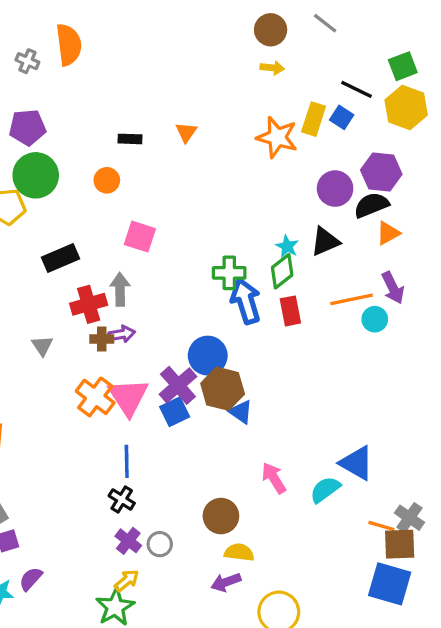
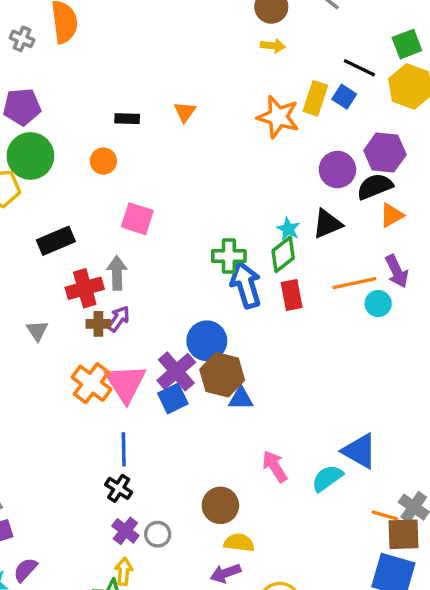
purple arrow: (122, 334) -> (119, 319), turned -45
blue triangle: (241, 412) -> (241, 398), turned -35
yellow arrow: (127, 581) -> (124, 571), turned -45

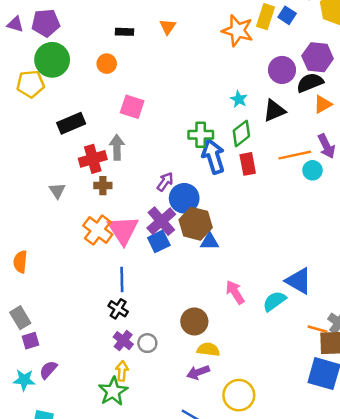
cyan star: (288, 229) -> (239, 99), moved
purple arrow: (119, 319) -> (165, 182), moved

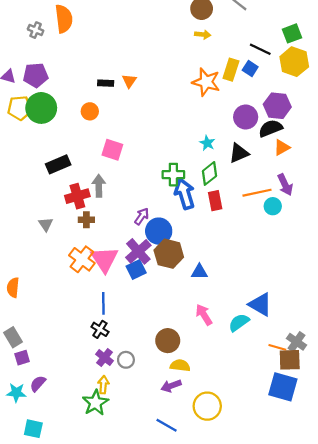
orange triangle: (168, 27) -> (129, 81), moved
yellow pentagon: (30, 84) -> (20, 108), moved
blue triangle: (210, 241) -> (199, 272), moved

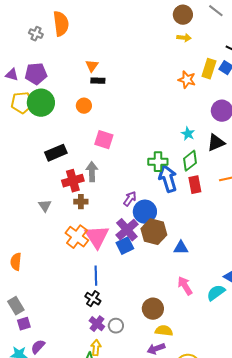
orange triangle: (129, 81) -> (92, 66), moved
orange star: (206, 82) -> (187, 80), size x0.7

